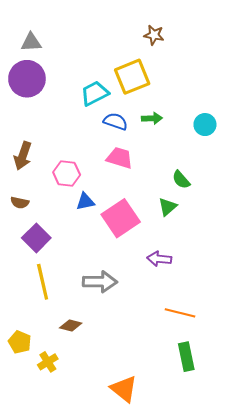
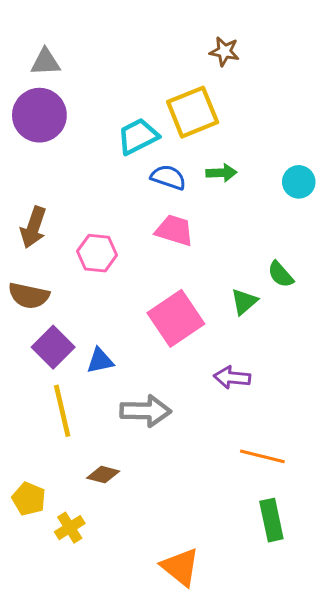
green semicircle: (181, 180) -> (281, 274), moved
blue triangle: (85, 202) -> (100, 361), moved
brown semicircle: (20, 203) -> (29, 296), size x1.5

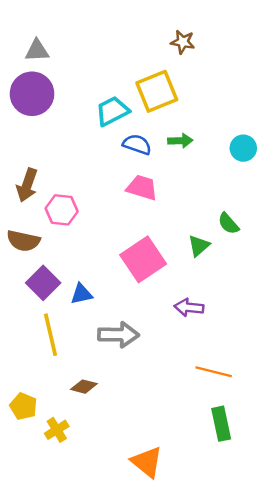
pink hexagon: (97, 253) -> (62, 210), moved

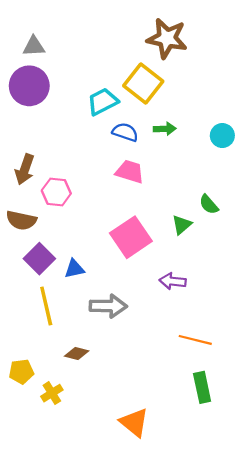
brown star: (183, 42) -> (167, 38), size x1.8
yellow square: (157, 91) -> (143, 84), turned -30
yellow pentagon: (23, 406) -> (21, 372), turned -30

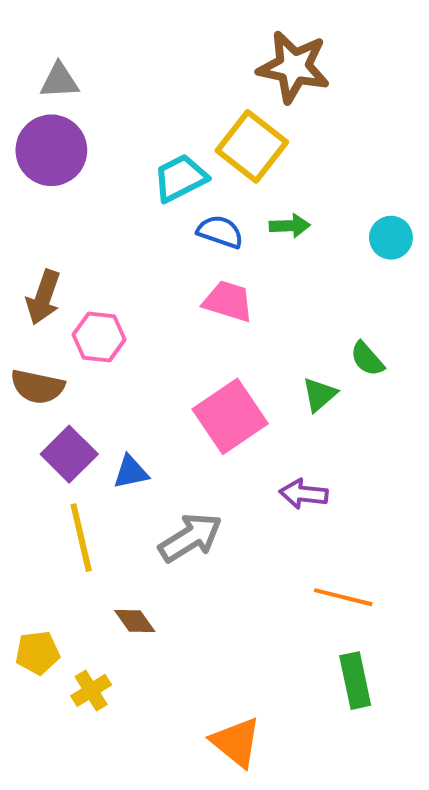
gray arrow: (108, 306) -> (190, 538), turned -33
brown diamond: (77, 354) -> (135, 621), turned 40

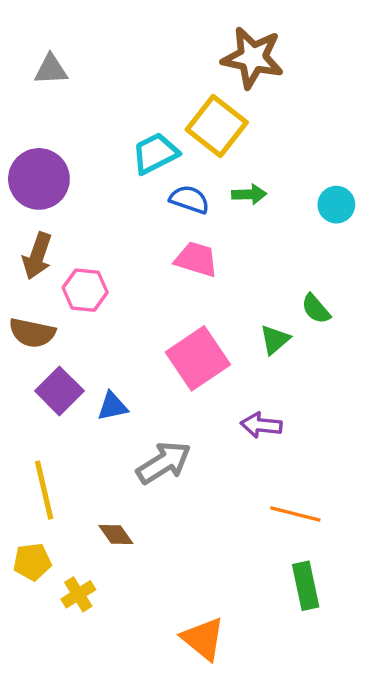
purple circle: (51, 150) -> (39, 179), moved
yellow line: (81, 538) -> (44, 490), moved

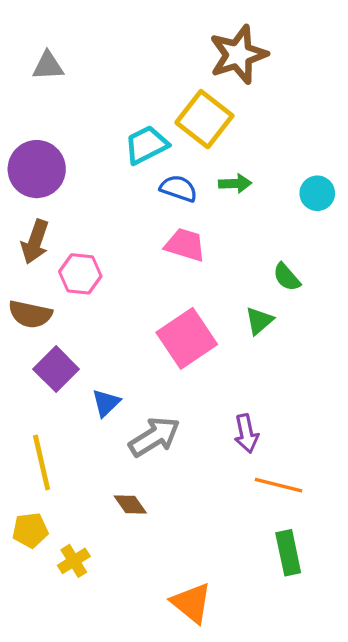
brown star: (253, 58) -> (238, 55), turned -30
green semicircle: (316, 309) -> (287, 277), moved
blue triangle: (112, 406) -> (106, 403), moved, turned -32
purple arrow: (261, 425) -> (246, 434), moved, turned -108
brown diamond: (116, 534) -> (130, 504), moved

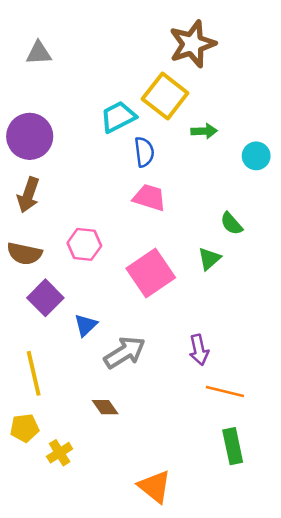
green arrow: (235, 184) -> (204, 131), moved
blue semicircle: (179, 188) -> (144, 152), turned 64
pink hexagon: (80, 274) -> (84, 244), moved

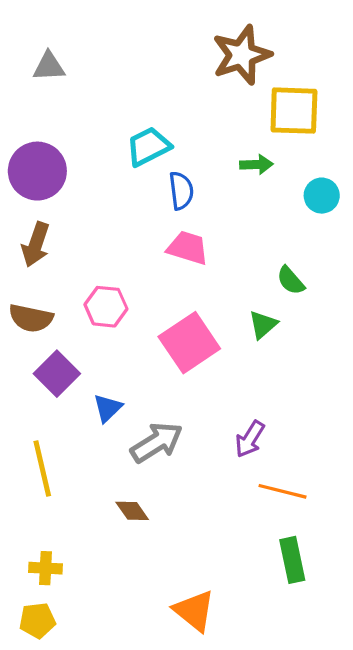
yellow square: (165, 96) -> (294, 111), moved, turned -36
purple arrow: (199, 350) -> (250, 439), turned 44
yellow pentagon: (24, 428) -> (37, 620), moved
yellow cross: (60, 453) -> (46, 568), moved, turned 35

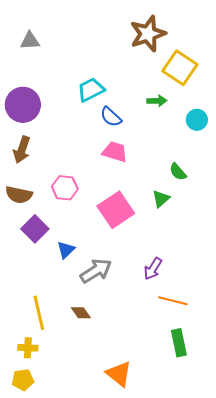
yellow square: (294, 111) -> (180, 68), turned 32
blue semicircle: (181, 191) -> (111, 117), turned 140
yellow line: (42, 468) -> (39, 313), moved

